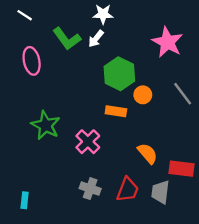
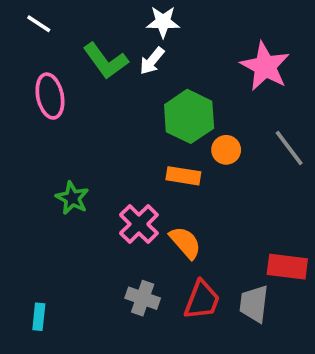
green star: (46, 125) -> (72, 198), size x0.7
orange semicircle: (148, 153) -> (185, 243), moved

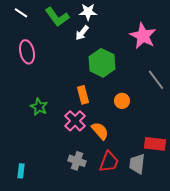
green L-shape: (106, 61) -> (57, 17), moved
orange circle: (226, 150) -> (122, 101), moved
orange rectangle: (183, 176) -> (83, 95), moved, turned 66

